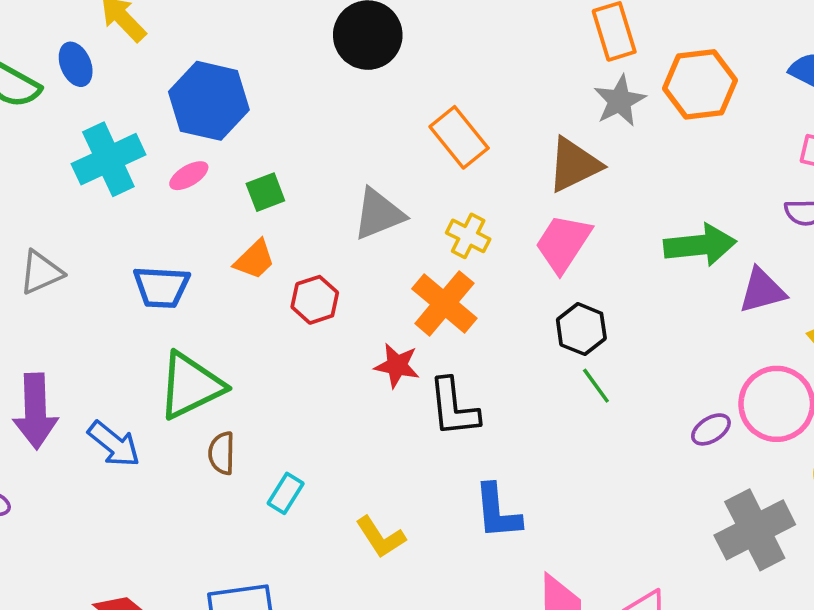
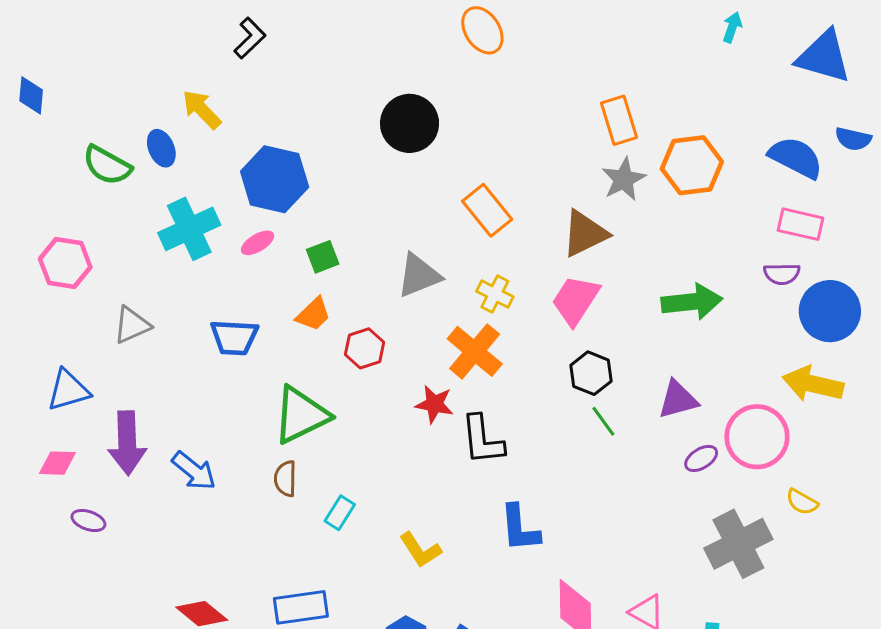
purple triangle: (762, 291) -> (678, 400), moved
green triangle: (191, 386) -> (301, 415), moved

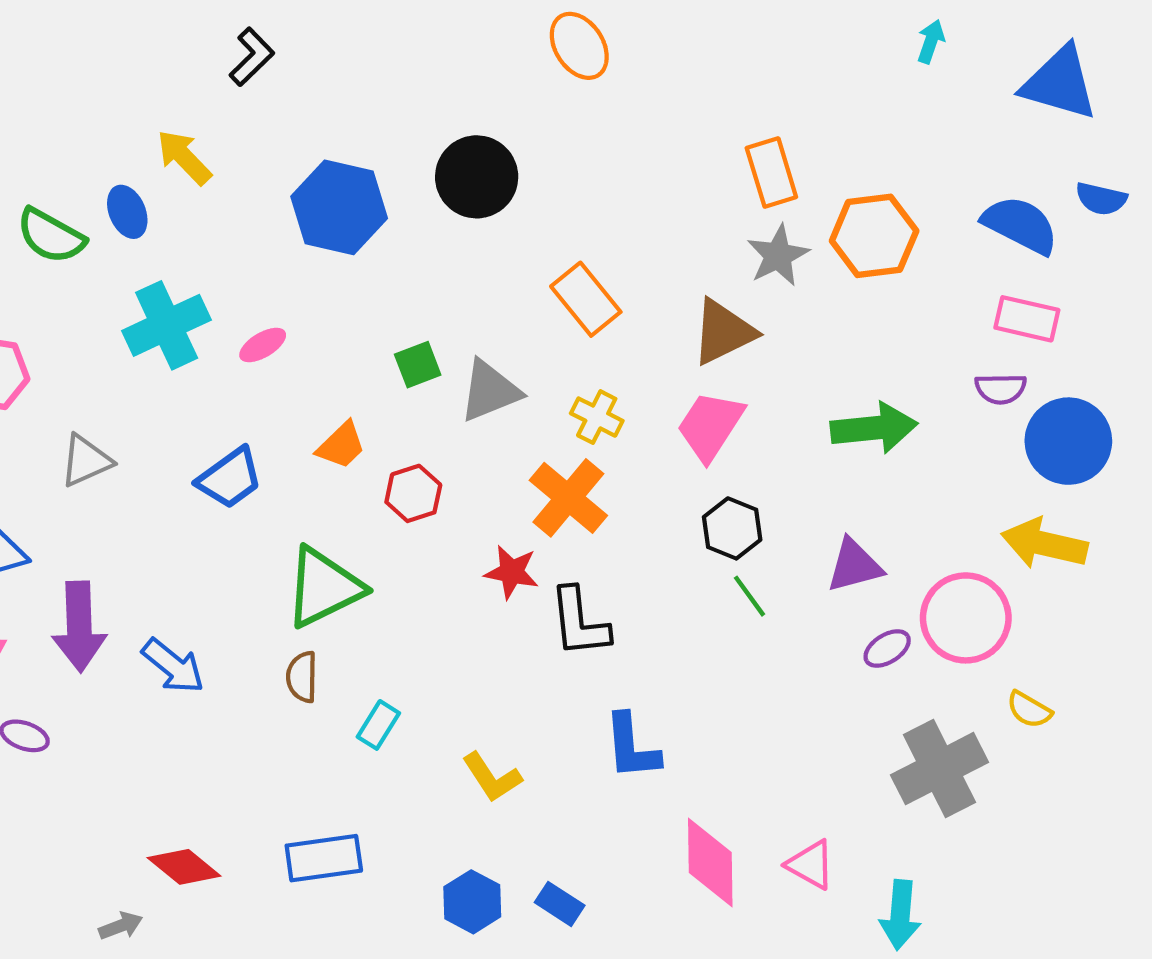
blue hexagon: (275, 179) -> (339, 207), moved
green square: (323, 257) -> (418, 365), moved
blue trapezoid: (234, 337) -> (230, 478), turned -39

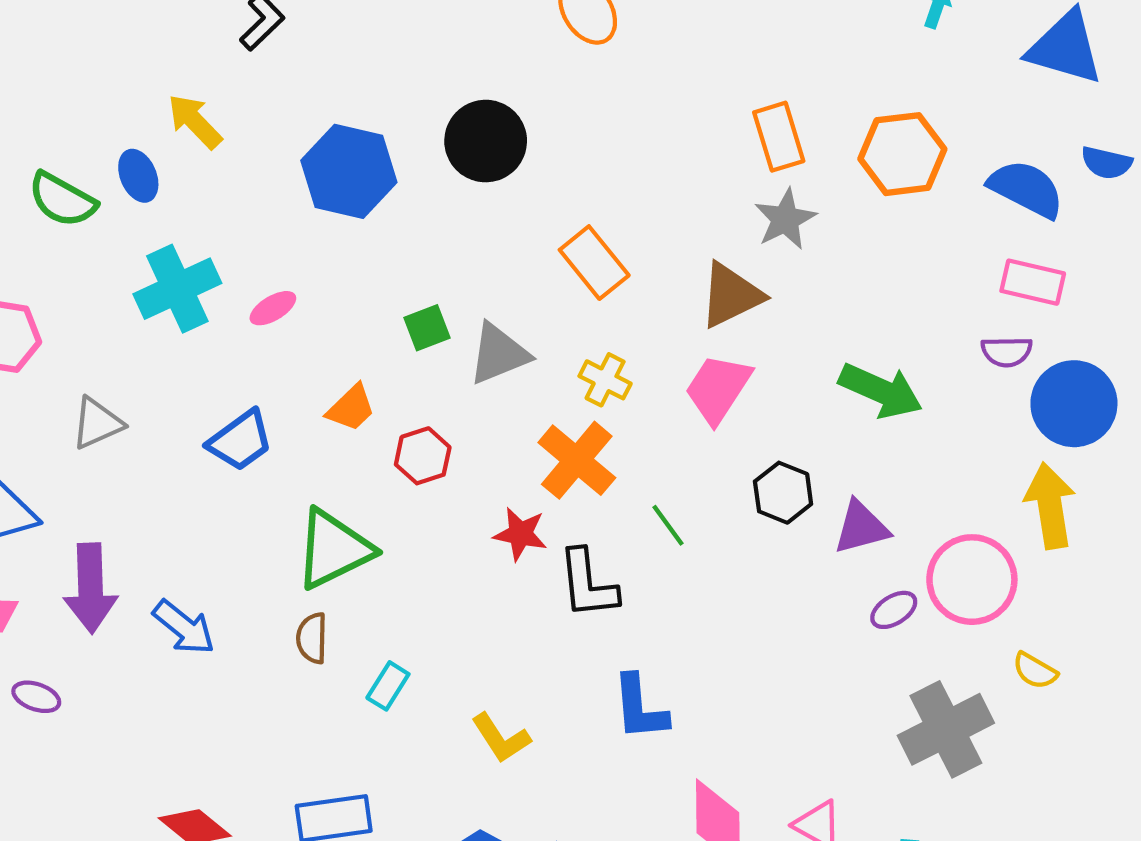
orange hexagon: (874, 236) -> (902, 154), moved
green arrow: (874, 428) -> (881, 391), turned 30
black hexagon: (732, 528) -> (783, 493), moved
yellow arrow: (1044, 544) -> (1050, 506), turned 68
green line: (750, 596) -> (668, 525), moved

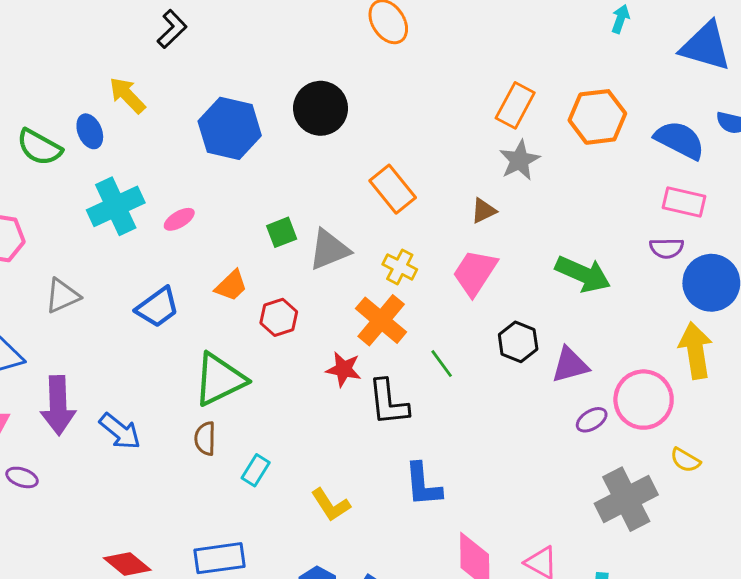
orange rectangle: (779, 137) -> (515, 105), turned 45
brown triangle: (731, 295) -> (483, 211), size x0.6

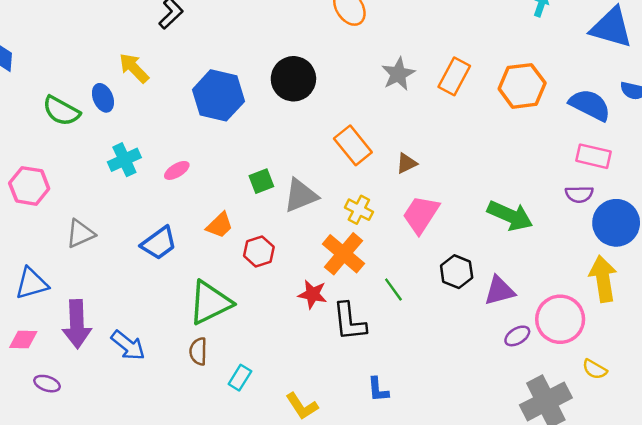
gray star: (520, 160) -> (398, 74), moved
cyan cross: (116, 206) -> (124, 160), size x0.7
brown triangle: (483, 211) -> (407, 163), moved
blue L-shape: (423, 485) -> (378, 390), size x0.7

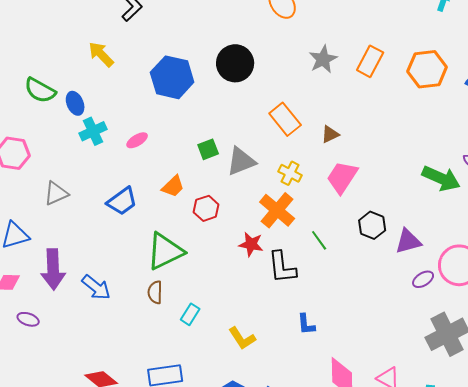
blue ellipse: (103, 98) -> (75, 103), moved
green arrow: (510, 216) -> (441, 178), moved

